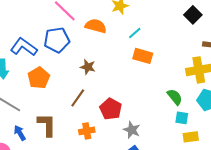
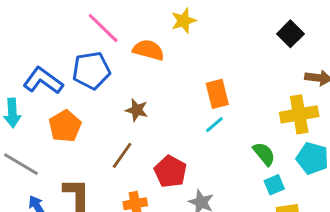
cyan line: (135, 33) -> (214, 125), moved
orange rectangle: (143, 56) -> (217, 94), turned 60
cyan square: (182, 118) -> (274, 185), turned -32

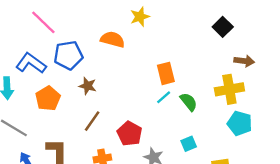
pink line: (103, 28) -> (43, 22), moved
brown star: (137, 110) -> (88, 86), moved
green semicircle: (264, 154) -> (189, 102), moved
cyan square: (274, 185) -> (189, 144), moved

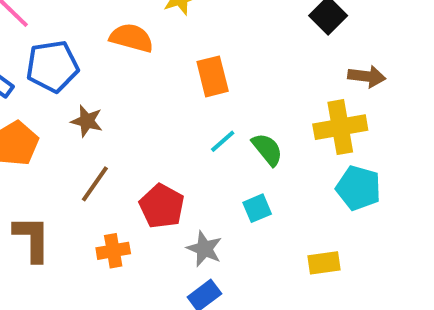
orange rectangle: (166, 73) -> (213, 76), moved
cyan square: (189, 144) -> (257, 208), moved

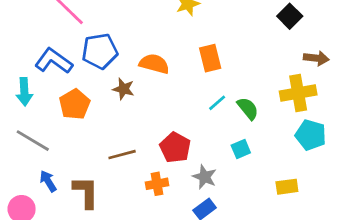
orange semicircle: (131, 38) -> (154, 64), moved
brown line: (95, 184) -> (122, 155), moved, turned 40
brown L-shape: (32, 239) -> (86, 192), moved
orange cross: (113, 251) -> (157, 184), moved

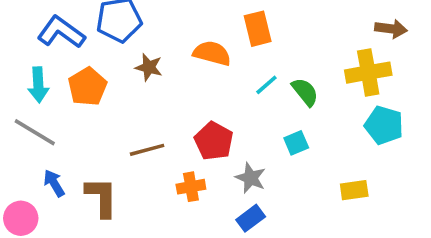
orange semicircle: (154, 64) -> (212, 53), moved
cyan arrow: (24, 92) -> (38, 85), moved

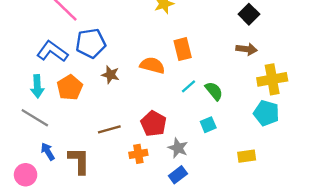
brown arrow: (391, 29) -> (247, 49), moved
yellow cross: (368, 73) -> (272, 79), moved

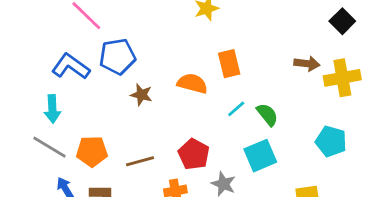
black square: (249, 14) -> (342, 21), moved
yellow cross: (272, 79) -> (342, 78), moved
orange pentagon: (70, 87) -> (92, 151), moved, turned 30
cyan square: (208, 125) -> (260, 156), size x1.6

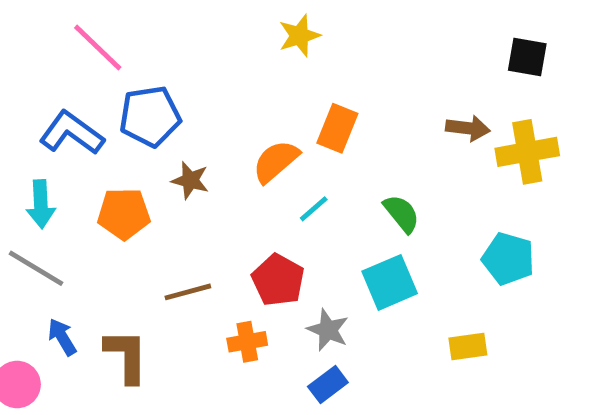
black square: (342, 21) -> (527, 57), turned -35
orange rectangle: (229, 64) -> (337, 128), turned 36
orange semicircle: (192, 83) -> (276, 161), turned -56
cyan line: (236, 109) -> (314, 209), moved
orange pentagon: (92, 151) -> (124, 214), moved

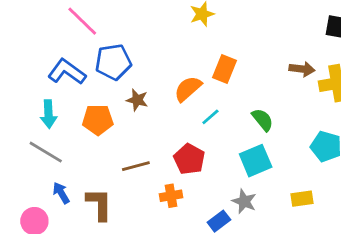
gray star: (328, 330) -> (244, 201), moved

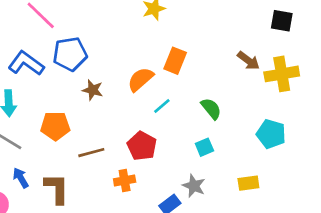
brown arrow: (302, 69) -> (248, 61), turned 30
orange pentagon: (98, 120) -> (55, 126), moved
cyan square: (256, 161) -> (204, 147), size x0.6

